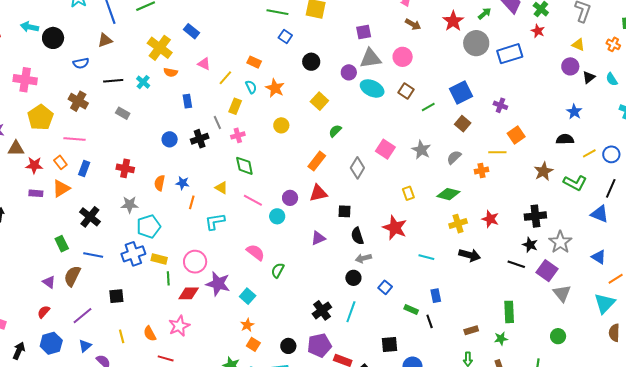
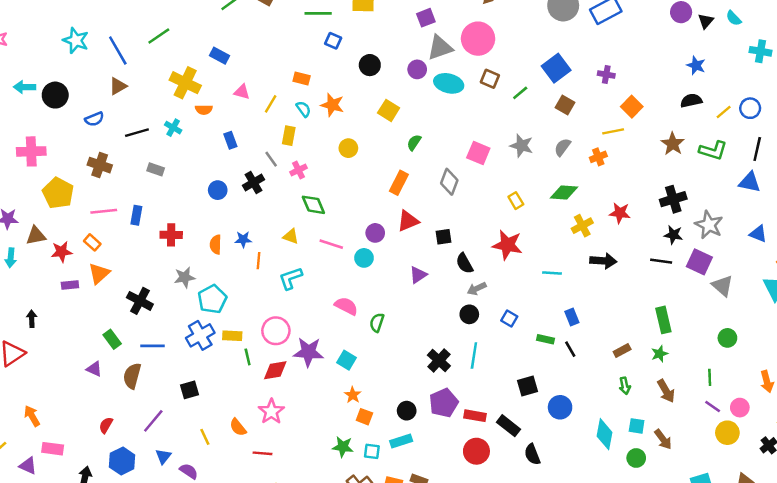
pink circle: (403, 57) -> (478, 39), size x1.4
blue rectangle: (84, 169) -> (136, 215), moved
purple triangle: (49, 282) -> (94, 369), moved

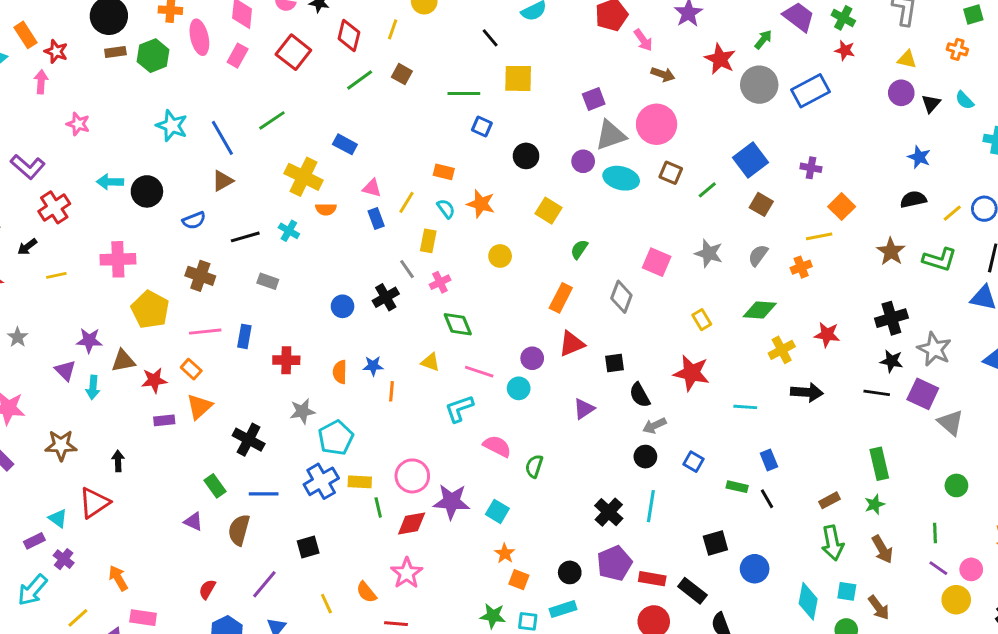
blue rectangle: (230, 140) -> (376, 219), moved
cyan L-shape: (291, 278) -> (459, 409), moved
green arrow: (625, 386) -> (833, 543), size x1.6

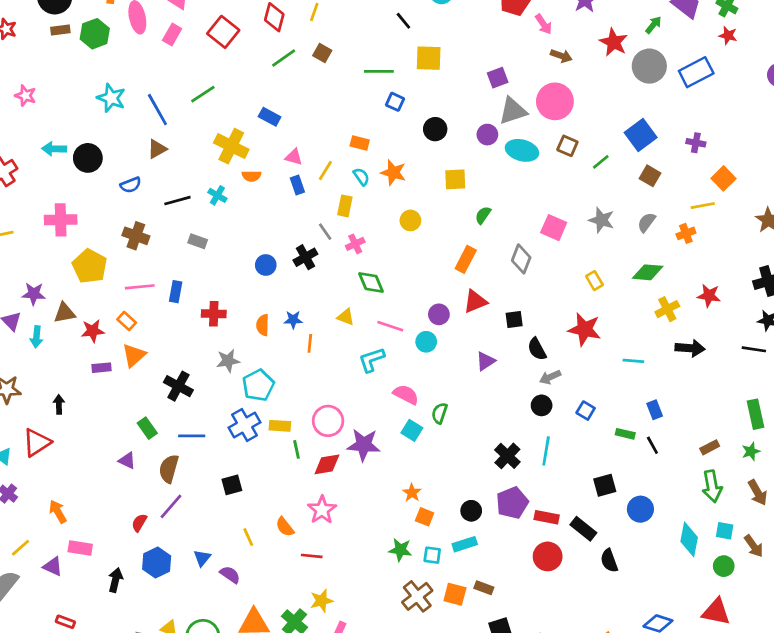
yellow square: (549, 211) -> (455, 179), turned -35
cyan square: (497, 511) -> (412, 430), moved
purple line: (264, 584) -> (171, 506), moved

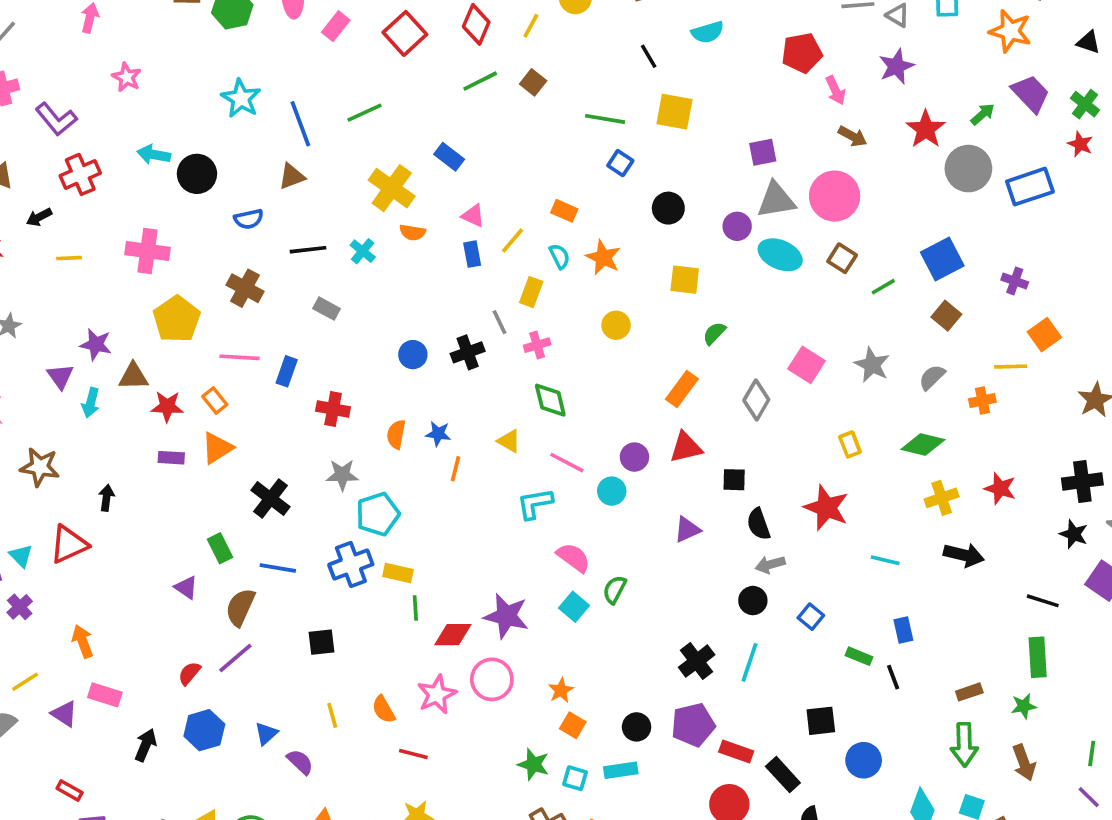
black line: (754, 349) -> (1043, 601), moved
pink circle: (328, 421) -> (492, 679), moved

